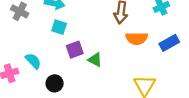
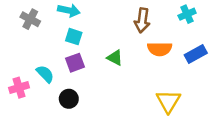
purple square: (75, 50) -> (75, 63), moved
green triangle: (95, 60) -> (115, 58), moved

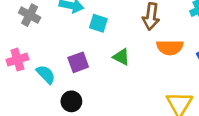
cyan square: (74, 37) -> (98, 23), moved
pink cross: (19, 88) -> (17, 60), moved

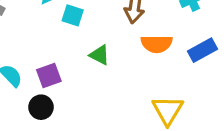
purple square: (78, 62) -> (49, 75), moved

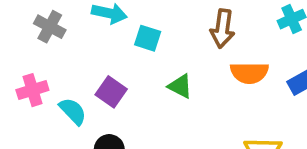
purple square: (49, 75) -> (111, 92), moved, turned -35

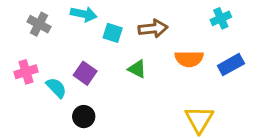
brown arrow: (222, 29) -> (153, 28), moved, turned -104

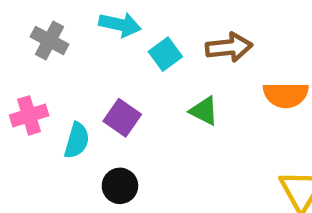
cyan square: (113, 33) -> (165, 54), turned 36
cyan semicircle: (56, 88) -> (77, 140), turned 60

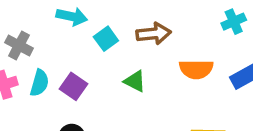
gray cross: (50, 40) -> (19, 45), moved
cyan semicircle: (77, 140) -> (39, 83), moved

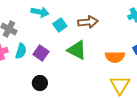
orange semicircle: (196, 69) -> (115, 57), moved
green triangle: (135, 81) -> (77, 50), size x1.5

